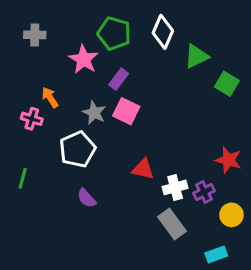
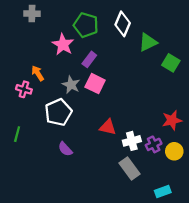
gray cross: (35, 35) -> (32, 14), moved
red star: (228, 160) -> (172, 120), turned -30
yellow circle: (231, 215) -> (174, 151), moved

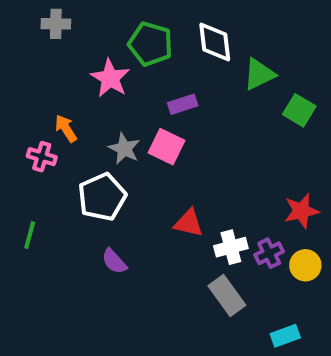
white diamond: (123, 24) -> (215, 42), turned -30
purple rectangle: (89, 59) -> (183, 104), moved, turned 35

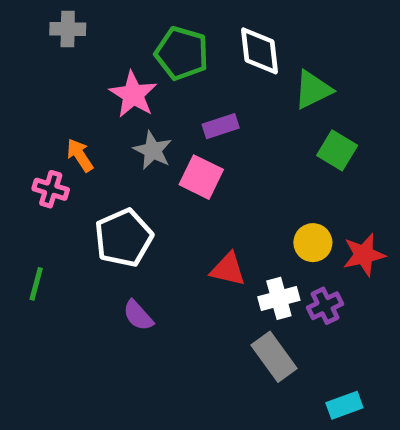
green square: (299, 110) -> (337, 150), moved
gray star: (124, 149) -> (153, 150), moved
yellow circle: (305, 265) -> (313, 243), moved

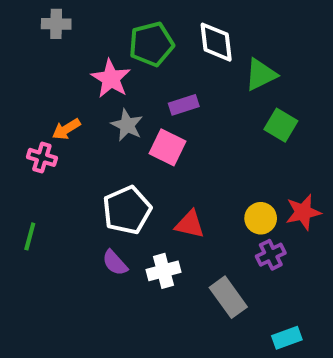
green pentagon: (182, 53) -> (151, 44), turned -30
orange arrow: (80, 155) -> (66, 129), turned -88
white pentagon: (124, 238) -> (127, 210), moved
yellow circle: (313, 243) -> (261, 218), moved
white cross: (279, 298) -> (163, 271), moved

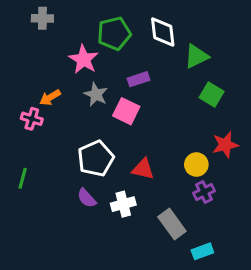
red star: (303, 212) -> (225, 145), moved
cyan rectangle: (287, 338) -> (202, 251), moved

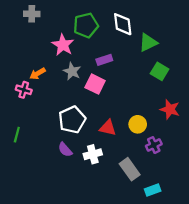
red star: (225, 145) -> (170, 109), turned 30
yellow circle: (196, 165) -> (138, 124), moved

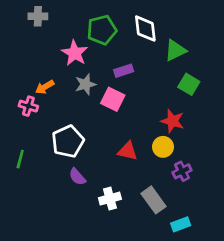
gray star: (72, 71) -> (85, 84), turned 30
red star: (170, 109) -> (173, 121), moved
white pentagon: (72, 120) -> (68, 141), moved
white cross: (93, 154) -> (110, 199), moved

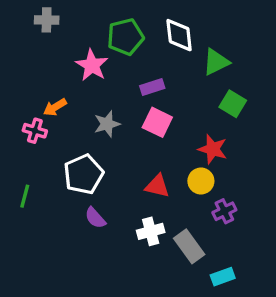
gray star: (85, 84) -> (107, 124), moved
pink square: (113, 99) -> (157, 122), moved
white cross: (110, 199) -> (151, 231), moved

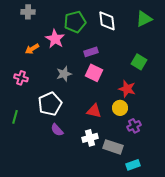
green triangle: (216, 62) -> (144, 19), moved
orange arrow: (55, 107) -> (32, 49), moved
gray rectangle: (189, 246) -> (113, 147), turned -36

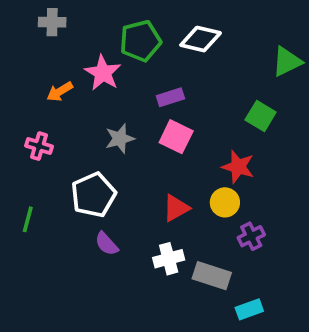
green triangle: (144, 19) -> (287, 62), moved
white diamond: (107, 21) -> (201, 39), turned -70
red triangle: (94, 111) -> (176, 208), turned -42

